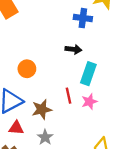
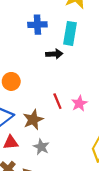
blue cross: (83, 18) -> (37, 25), moved
cyan rectangle: (88, 74) -> (70, 33), moved

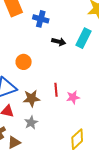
blue cross: (37, 25) -> (41, 19), moved
black arrow: (54, 54) -> (59, 42), moved

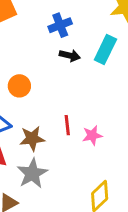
blue cross: (41, 19) -> (60, 25), moved, turned -35
gray star: (31, 123) -> (32, 173), size x1.5

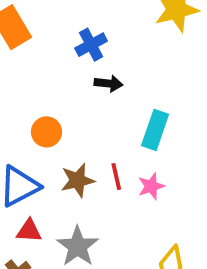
cyan rectangle: (105, 50) -> (155, 130), moved
brown star: (32, 138) -> (78, 180), moved

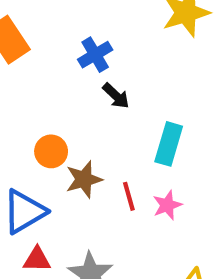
black arrow: (109, 83) -> (116, 96), turned 40
brown star: (78, 180) -> (84, 179), moved

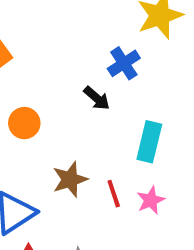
blue cross: (95, 55) -> (124, 63), moved
orange circle: (51, 151) -> (24, 123), moved

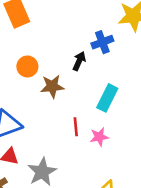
black arrow: (97, 98) -> (79, 61), turned -120
brown star: (70, 179) -> (52, 86), moved

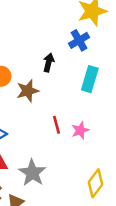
blue cross: (102, 42) -> (79, 40), moved
cyan rectangle: (107, 98) -> (90, 79), moved

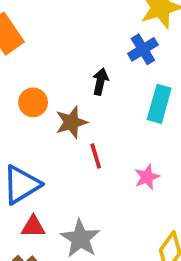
red line: (56, 125) -> (96, 156), moved

